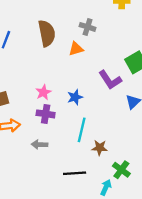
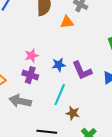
purple L-shape: (110, 80) -> (82, 70), moved
gray arrow: (39, 145) -> (20, 101), size x1.5

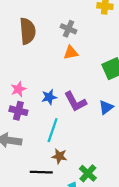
orange triangle: (67, 22) -> (71, 53), moved
brown star: (73, 113) -> (59, 156), moved

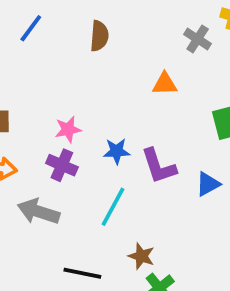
gray cross: (68, 29) -> (198, 39), moved
brown semicircle: (28, 31) -> (99, 36), size x0.7
brown star: (59, 156) -> (141, 256), moved

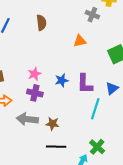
purple L-shape: (159, 166) -> (85, 84), turned 30
cyan line: (113, 207) -> (95, 109), moved
brown star: (141, 256) -> (53, 124), moved

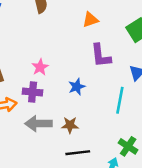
blue star: (62, 80) -> (77, 87), moved
purple L-shape: (85, 84) -> (101, 56), moved
purple cross: (35, 93) -> (33, 92), moved

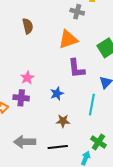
orange triangle: (90, 20) -> (68, 39), size x1.5
gray arrow: (39, 124) -> (25, 142), moved
brown star: (70, 125) -> (63, 121), moved

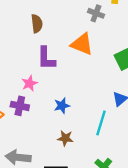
orange triangle: (68, 39) -> (82, 44), turned 35
purple L-shape: (76, 68) -> (46, 58), moved

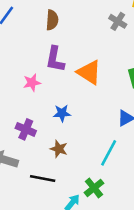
orange triangle: (82, 44) -> (89, 72), moved
purple cross: (20, 106) -> (26, 129), moved
cyan line: (101, 123) -> (109, 153), moved

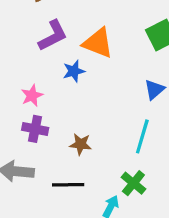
purple L-shape: (55, 59) -> (53, 36), turned -116
pink star: (32, 83) -> (32, 96), moved
blue star: (62, 113) -> (74, 71), moved

